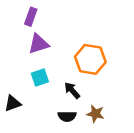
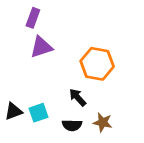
cyan square: (40, 77) -> (39, 113), moved

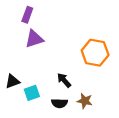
orange hexagon: (97, 64) -> (95, 53), moved
black triangle: (13, 111) -> (12, 81), moved

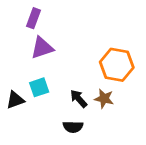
cyan square: (32, 93) -> (39, 87), moved
brown star: (85, 101) -> (104, 99), moved

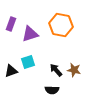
purple rectangle: (33, 18) -> (11, 24), moved
orange hexagon: (117, 65) -> (61, 25), moved

